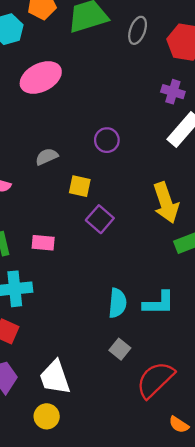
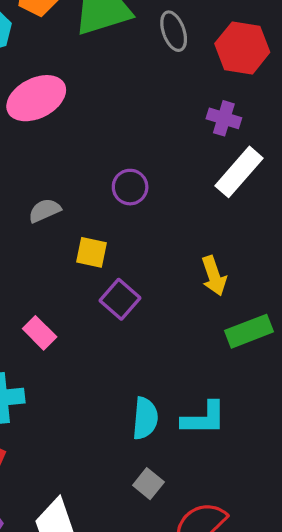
gray ellipse: (138, 30) -> (174, 31), turned -40
yellow arrow: (166, 203) -> (214, 276), size x0.7
pink rectangle: (43, 243) -> (40, 333), turned 40

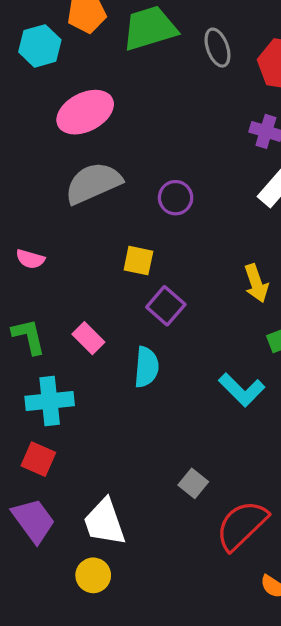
gray semicircle: (45, 210) -> (93, 183), moved, size x1.8
cyan semicircle: (145, 418) -> (146, 367), moved
cyan L-shape: (204, 418) -> (242, 390), moved, turned 45

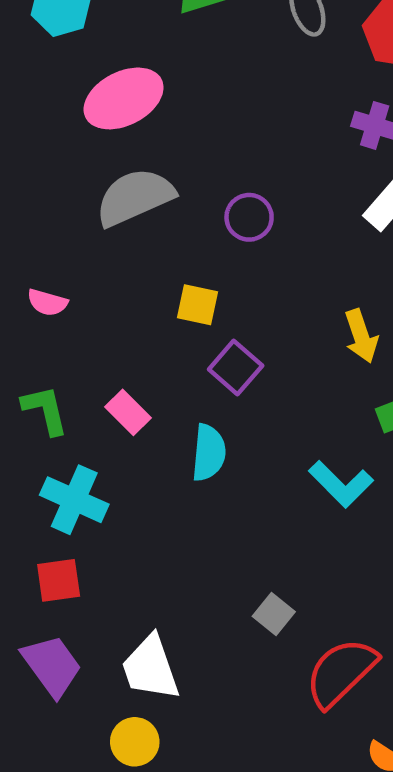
cyan cross: (50, 401) -> (74, 500), turned 30
red square: (38, 459) -> (59, 580), turned -32

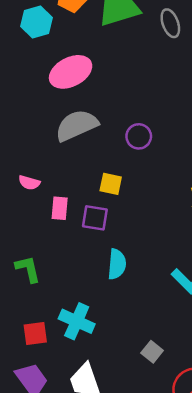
purple square: (236, 367) -> (95, 218), moved, turned -32
green L-shape: (45, 410) -> (28, 269), moved
pink rectangle: (128, 412) -> (60, 208), moved, turned 50
cyan cross: (74, 500) -> (77, 321), moved

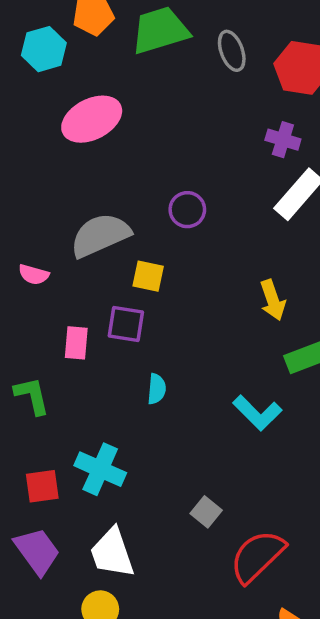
gray semicircle: (77, 125) -> (100, 235), moved
pink rectangle: (60, 208) -> (76, 343), moved
cyan semicircle: (117, 264) -> (157, 389), size x0.7

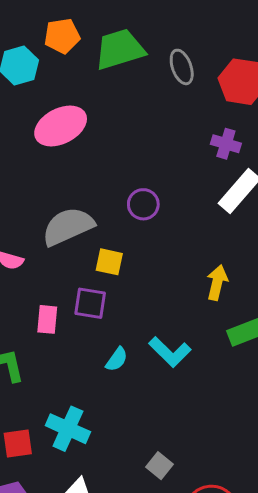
yellow arrow: (273, 300) -> (217, 283), turned -148
cyan semicircle: (157, 389) -> (117, 359), turned 30
cyan L-shape: (257, 413) -> (170, 352), moved

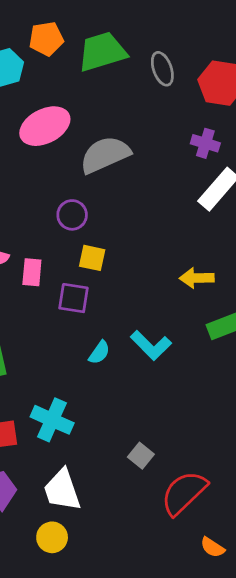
purple circle: (143, 204) -> (72, 215), moved
gray semicircle: (68, 226) -> (105, 155), moved
yellow arrow: (217, 283) -> (197, 278), turned -104
pink rectangle: (47, 319) -> (32, 272), moved

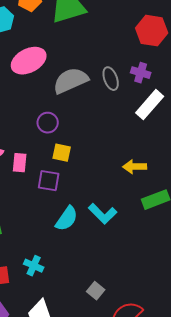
gray ellipse: (162, 69) -> (111, 79), moved
cyan semicircle: (99, 352) -> (67, 219), size x1.5
cyan cross: (52, 420) -> (34, 266), size x0.7

